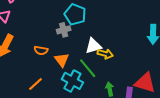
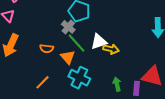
gray cross: (64, 30) -> (68, 27), turned -32
green line: (88, 68) -> (76, 43), moved

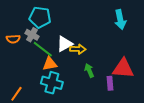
orange semicircle: (47, 49) -> (13, 39), moved
orange triangle: (68, 57) -> (50, 64), moved, turned -49
green arrow: (117, 84) -> (89, 70), moved

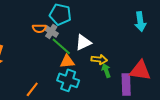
orange semicircle: (13, 39) -> (39, 28), moved
yellow arrow: (78, 49) -> (99, 60), moved
purple rectangle: (110, 83) -> (126, 85), size x1.5

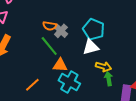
cyan pentagon: (60, 14) -> (94, 29), moved
green line: (61, 46) -> (49, 46), moved
orange triangle: (67, 61) -> (60, 65), moved

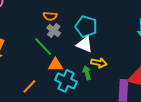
orange semicircle: (50, 26) -> (50, 16), moved
white triangle: (91, 47) -> (85, 44), turned 42
green arrow: (109, 79) -> (87, 73), moved

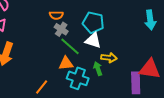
green line: (43, 47) -> (70, 46), moved

